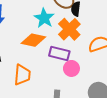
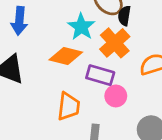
orange trapezoid: (22, 75) -> (69, 106), moved

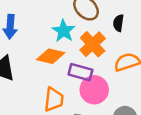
black semicircle: (124, 16) -> (118, 23), moved
pink circle: (116, 96) -> (94, 90), size x1.5

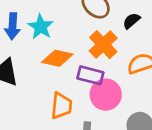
black semicircle: (118, 23) -> (131, 21), turned 42
cyan star: (64, 31) -> (41, 27), moved

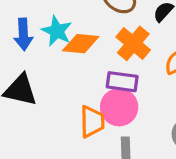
orange diamond: (57, 58) -> (81, 44), moved
pink circle: (106, 95) -> (119, 107), moved

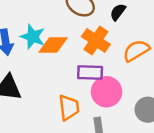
pink circle: (119, 107) -> (107, 92), moved

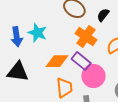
orange diamond: (53, 45) -> (57, 61), moved
purple rectangle: (90, 73) -> (81, 61), turned 36

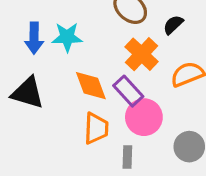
cyan star: (37, 33) -> (67, 37), turned -30
orange diamond: (57, 61) -> (91, 86), turned 60

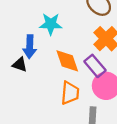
blue arrow: (34, 38) -> (30, 47), moved
black triangle: (28, 93) -> (20, 65), size x0.6

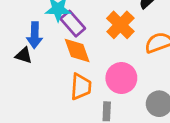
purple rectangle: (95, 66) -> (73, 24), moved

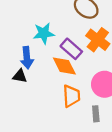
purple rectangle: (73, 24) -> (71, 49), moved

